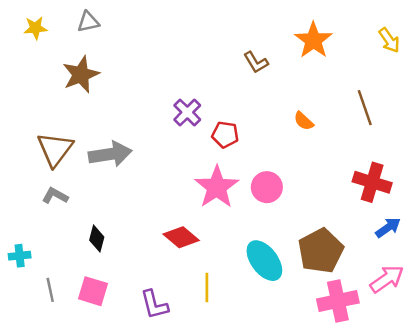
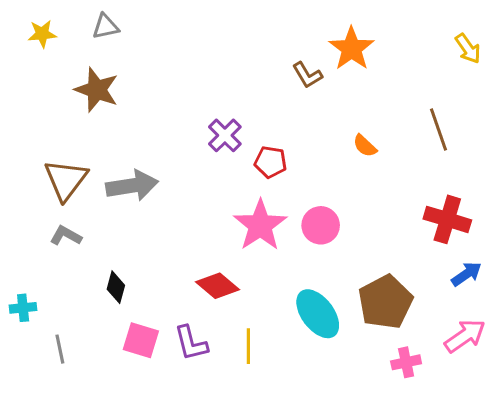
orange star: (313, 40) -> (352, 49), moved
brown star: (81, 75) -> (97, 90), turned -30
pink square: (93, 291) -> (141, 340), moved
pink cross: (338, 301) -> (406, 362), size x0.6
purple L-shape: (154, 305) -> (191, 343), moved

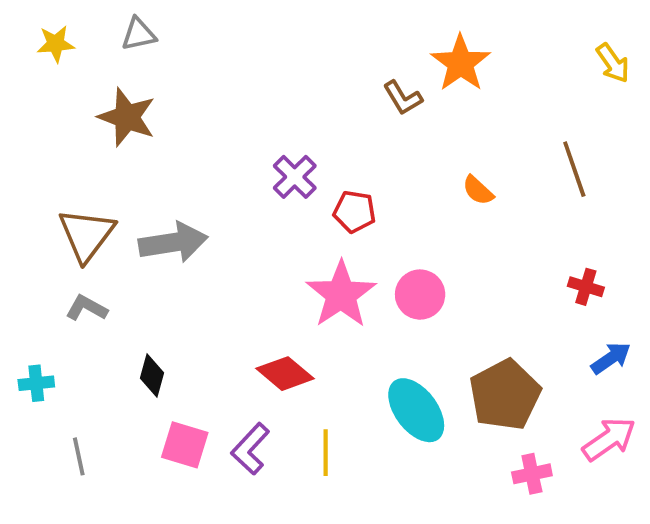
red cross: (447, 219) -> (586, 287), size x0.6
cyan cross: (23, 308) -> (36, 383), moved
purple L-shape: (191, 343) -> (250, 449), turned 57

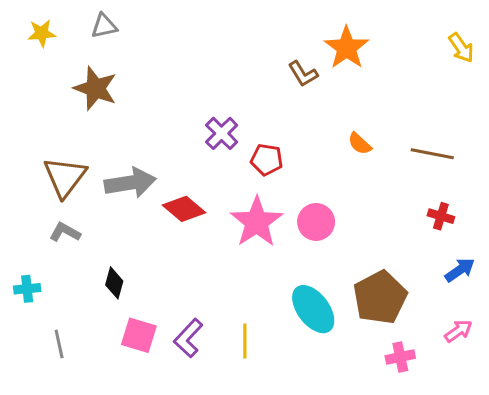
brown line: (574, 169) -> (432, 154), moved, turned -60
red diamond: (285, 374) -> (184, 209), moved
pink arrow: (609, 439) -> (458, 331), size x0.7

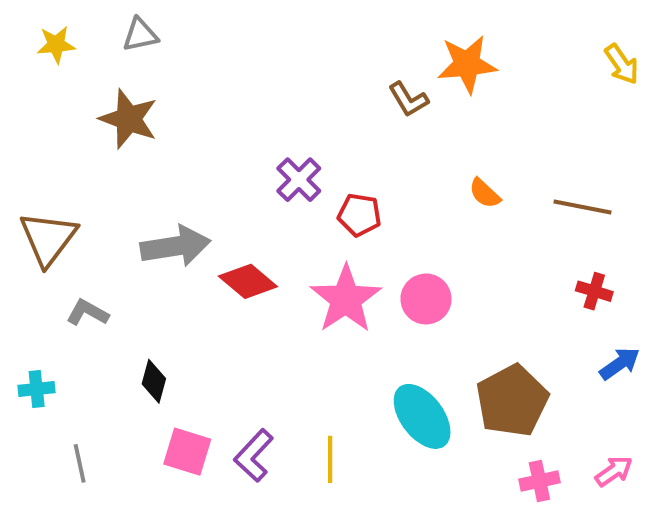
orange star: (347, 48) -> (467, 64), turned 30
brown triangle: (65, 177) -> (48, 238), moved
pink arrow: (458, 331) -> (614, 471), moved

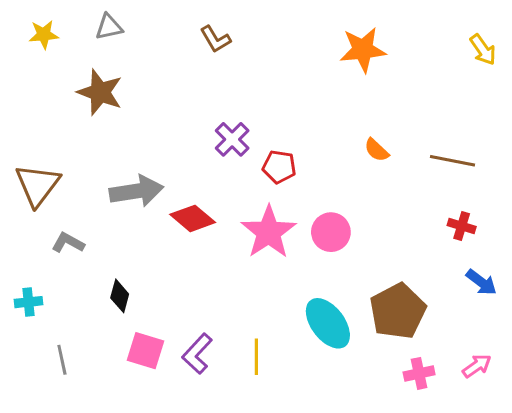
brown L-shape: (408, 99) -> (215, 39), moved
blue arrow: (620, 364) -> (481, 282), turned 72

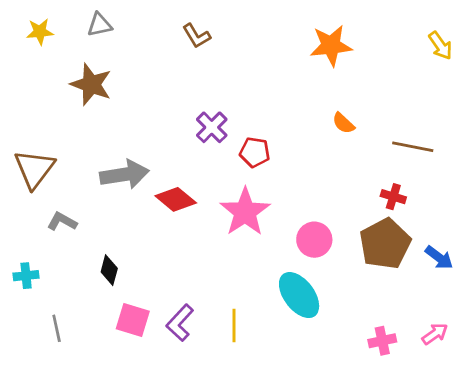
orange semicircle: (377, 150) -> (343, 123), moved
red cross: (462, 226) -> (393, 197), moved
pink circle: (331, 232) -> (314, 240), moved
brown pentagon: (398, 311) -> (385, 244), moved

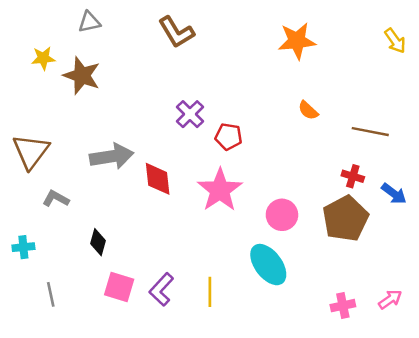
yellow star: (40, 32) -> (43, 58), moved
brown L-shape: (196, 36) -> (176, 32), size x1.4
red diamond: (176, 199) -> (158, 179), turned 44
blue arrow: (439, 258) -> (394, 194), moved

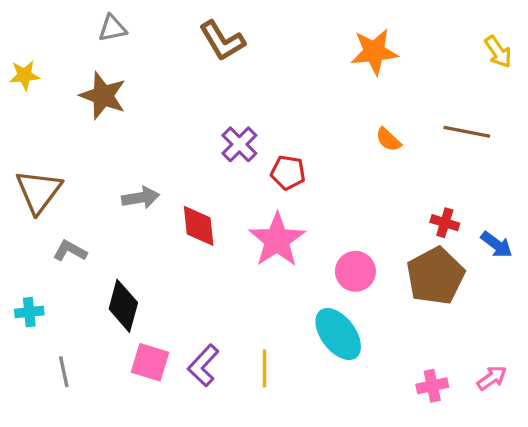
yellow star: (43, 58) -> (25, 75), moved
brown line: (370, 132) -> (467, 132), moved
gray arrow: (112, 156) -> (141, 198), size x0.7
black diamond: (98, 242) -> (123, 306), size x1.5

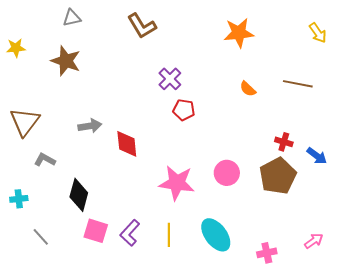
purple cross: (239, 144) -> (170, 79), moved
pink star: (277, 240) -> (177, 183), moved, turned -30
cyan ellipse: (338, 334) -> (216, 235), moved
gray line: (64, 372) -> (41, 237), turned -30
pink cross: (432, 386) -> (267, 253), moved

